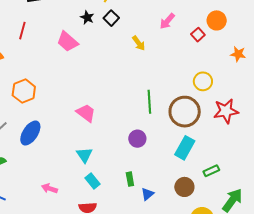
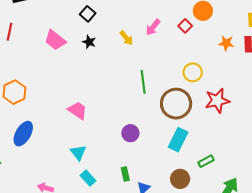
black star: (87, 17) -> (89, 42), moved
black square: (111, 18) -> (88, 14), moved
pink arrow: (167, 21) -> (153, 27), moved
green line: (149, 102) -> (143, 82), moved

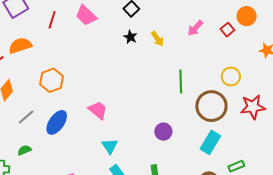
yellow arrow: (126, 38) -> (157, 39), moved
pink trapezoid: (55, 40) -> (86, 15), moved
pink trapezoid: (78, 110) -> (98, 110), moved

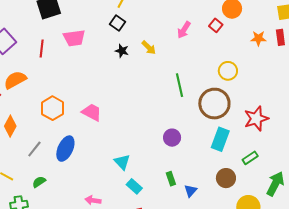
pink trapezoid: (86, 15) -> (74, 38), turned -40
red star: (253, 107) -> (256, 119), moved
pink trapezoid: (98, 110) -> (92, 112), moved

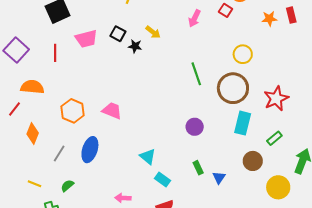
black square: (118, 23) -> (118, 34), moved
yellow arrow: (149, 48) -> (153, 32), moved
orange semicircle: (15, 80) -> (32, 87), turned 40

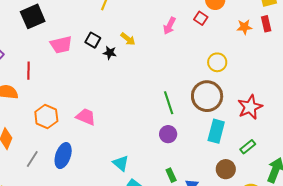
red line: (55, 53) -> (28, 71), moved
green line: (196, 74) -> (169, 103), moved

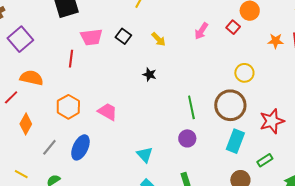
black star: (110, 53) -> (149, 75), moved
red line: (28, 71) -> (71, 59), moved
cyan triangle: (121, 163) -> (145, 155), moved

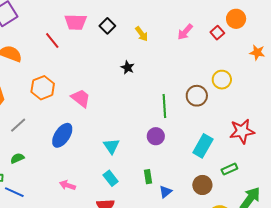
red line: (71, 59) -> (52, 40), turned -54
brown circle: (230, 105) -> (197, 96), moved, size x0.7
blue ellipse: (80, 147) -> (62, 135), moved

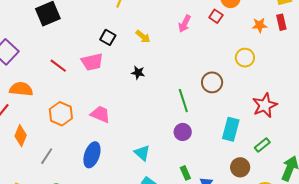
pink trapezoid: (76, 22) -> (92, 62), moved
yellow circle: (222, 80) -> (245, 58), moved

